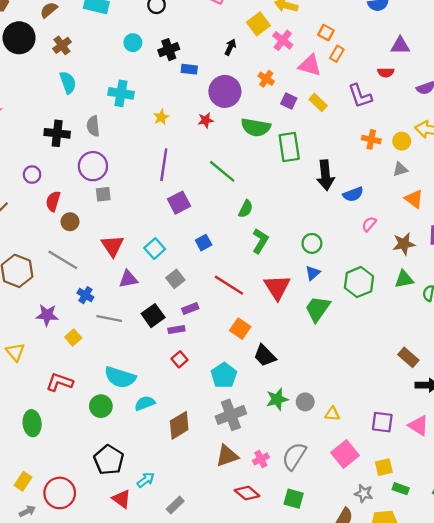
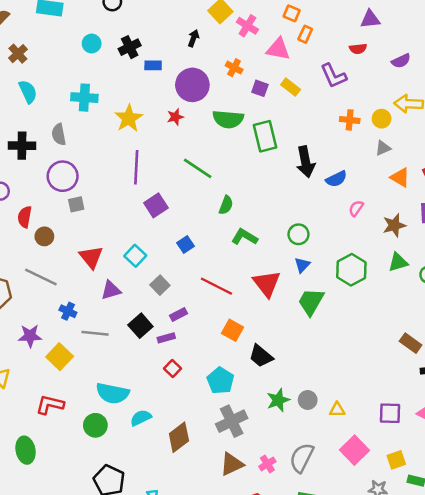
yellow star: (161, 117) -> (129, 118), size x1.6
green L-shape: (260, 241) -> (244, 237), turned -85
yellow square: (73, 338) -> (60, 357), size x1.5

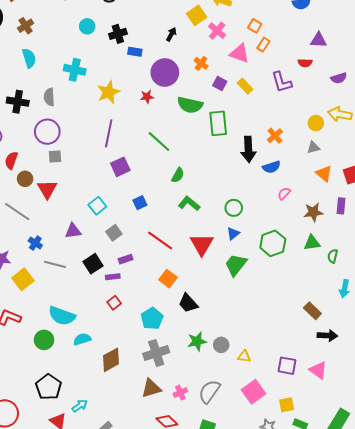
orange cross: (350, 120) -> (275, 136), moved, turned 35
red triangle: (91, 257) -> (47, 189), moved

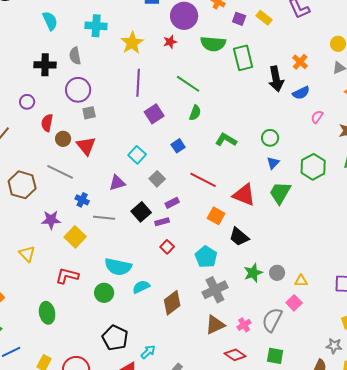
green semicircle: (178, 175) -> (195, 113), moved
red triangle: (202, 244) -> (244, 195), moved, turned -30
pink square: (253, 392) -> (294, 303), moved, size x0.7

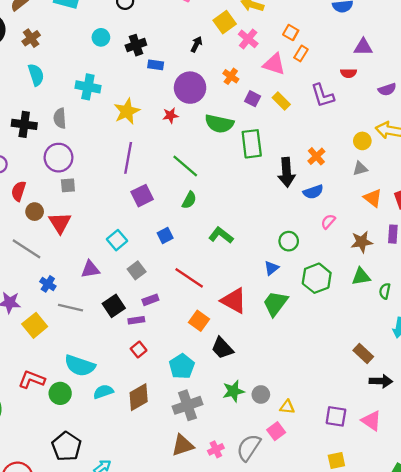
green circle: (270, 138) -> (289, 241), moved
red L-shape: (67, 276) -> (32, 380), moved
brown diamond: (172, 303) -> (139, 397), moved

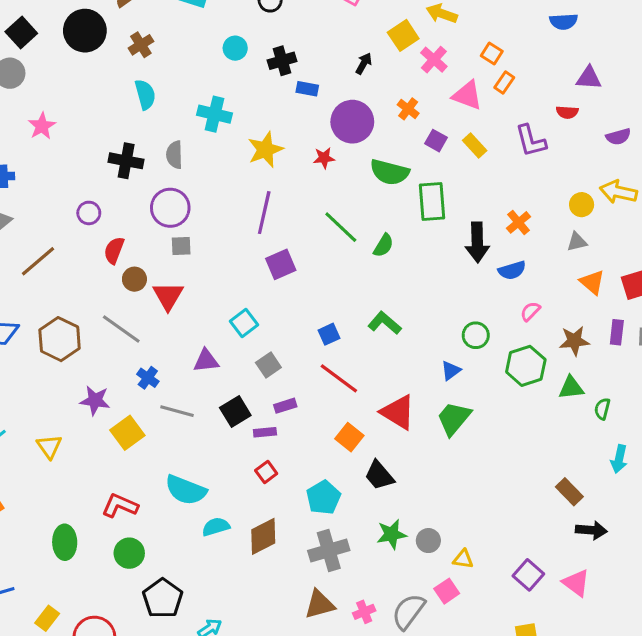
green semicircle: (189, 200) -> (383, 245), moved
blue square: (165, 235) -> (329, 334), moved
green hexagon: (317, 278) -> (526, 366), moved
green circle: (60, 393) -> (129, 553), moved
purple square: (336, 416) -> (528, 575), turned 30

